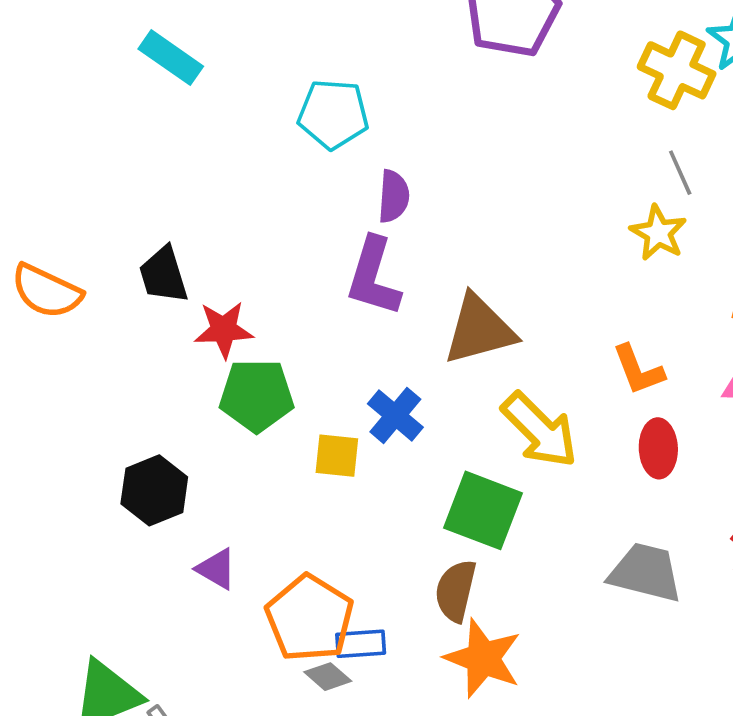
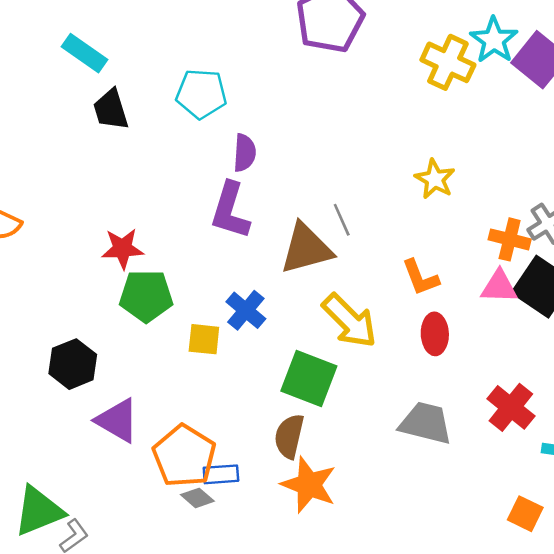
gray line: (680, 173) -> (342, 220), moved
black trapezoid: (163, 275) -> (111, 110), moved
purple triangle: (216, 569) -> (117, 420), size x1.5

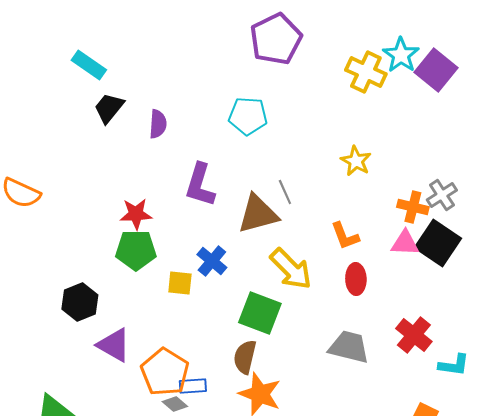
cyan pentagon: (201, 94) -> (248, 116), moved
black trapezoid: (111, 110) -> (109, 108), turned 56
purple semicircle: (245, 153) -> (158, 124), moved
red star: (123, 249) -> (136, 214), moved

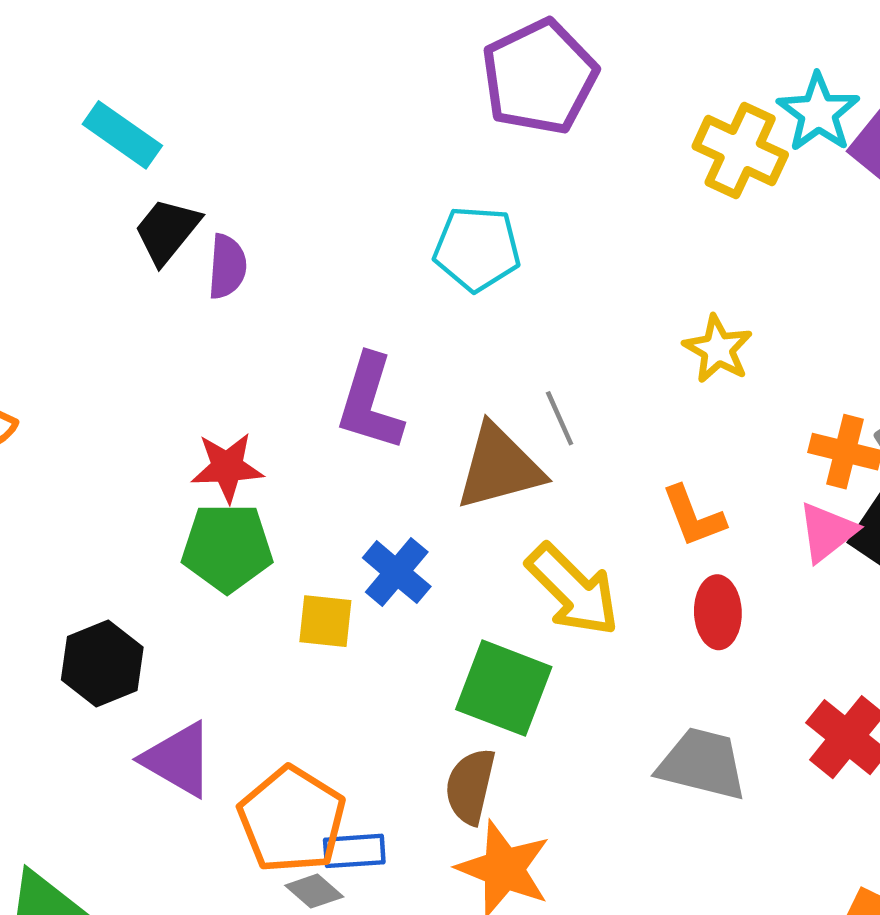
purple semicircle: (158, 124) -> (227, 267), moved
pink triangle: (405, 243) -> (827, 532), turned -40

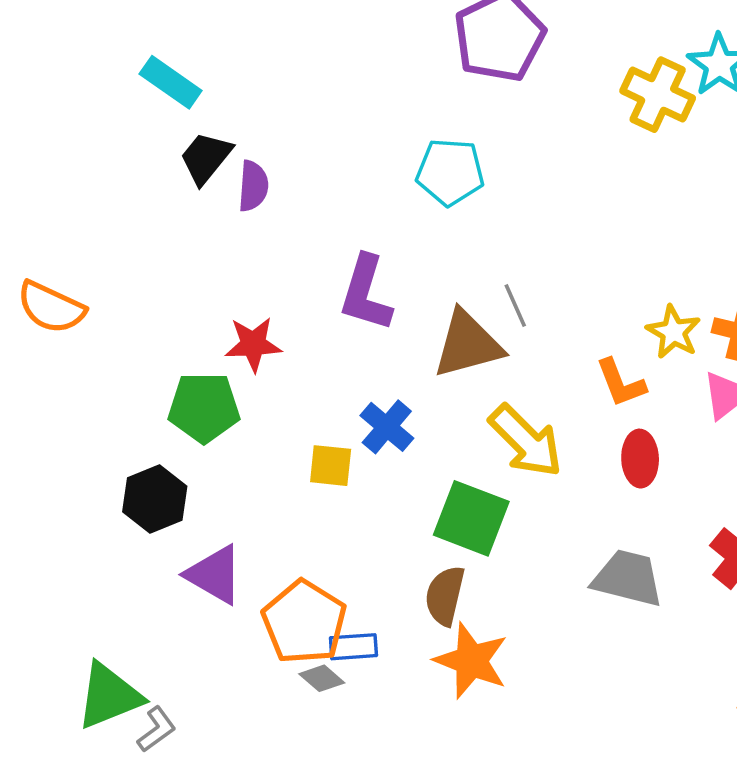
yellow star: (718, 349) -> (673, 332), moved
green pentagon: (227, 548) -> (204, 408), moved

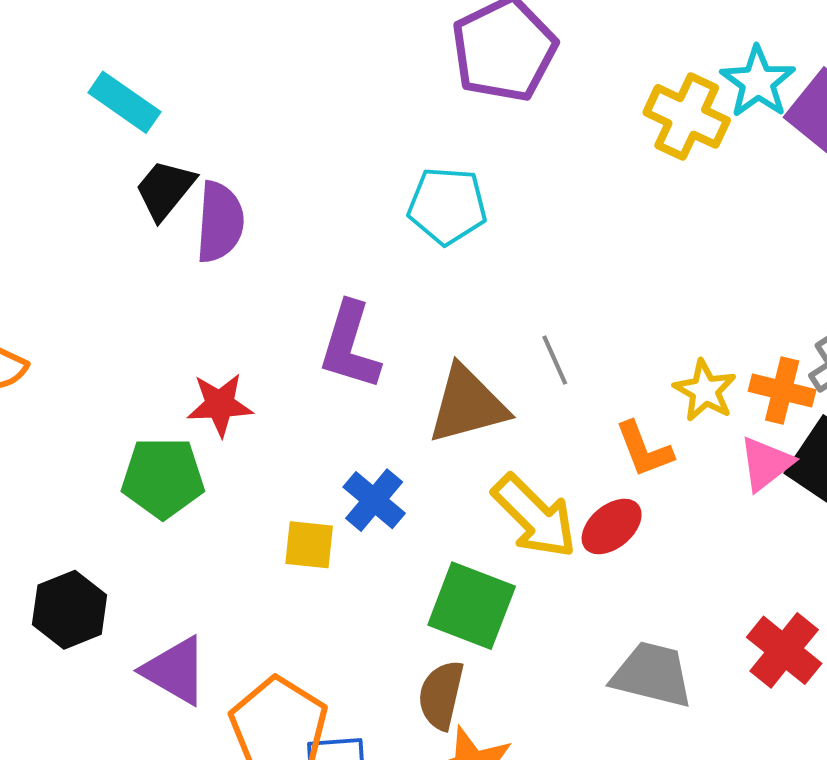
purple semicircle: (253, 186) -> (220, 222), size x1.4
gray line: (515, 306) -> (555, 360), moved
red ellipse: (640, 459) -> (612, 526), moved, turned 52
black hexagon: (155, 499) -> (70, 610), moved

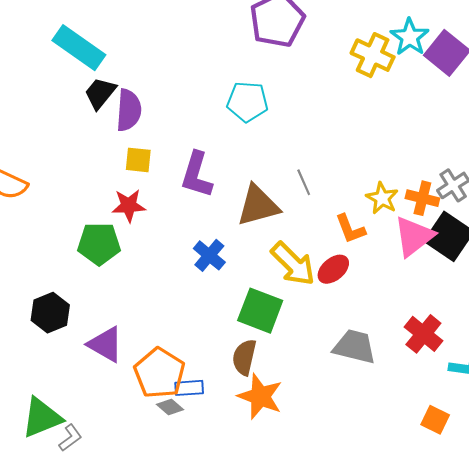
cyan rectangle: (124, 102) -> (79, 48), size x1.4
pink triangle: (766, 464) -> (414, 236), size x1.4
yellow square: (309, 545) -> (138, 160), moved

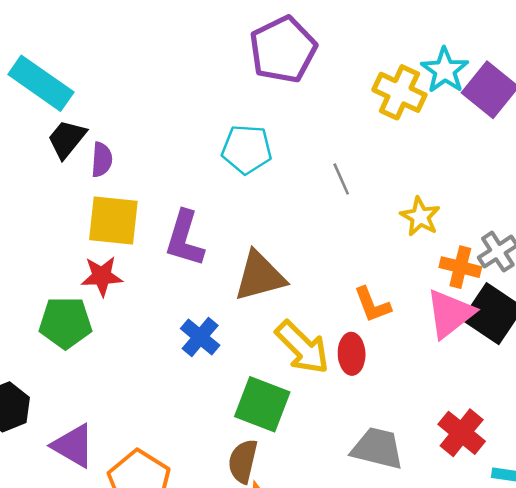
purple semicircle: (129, 110) -> (102, 160), size x0.7
yellow square: (138, 160) -> (113, 220), size x1.6
gray line: (304, 182) -> (341, 179), moved
yellow star: (382, 198) -> (420, 217), moved
red ellipse: (333, 269) -> (352, 354), turned -52

